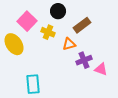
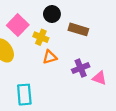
brown rectangle: (82, 25) -> (78, 29), turned 54
orange triangle: (69, 44) -> (50, 57), moved

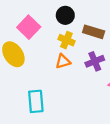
yellow cross: (41, 37) -> (66, 40), moved
purple cross: (81, 68) -> (95, 61), moved

